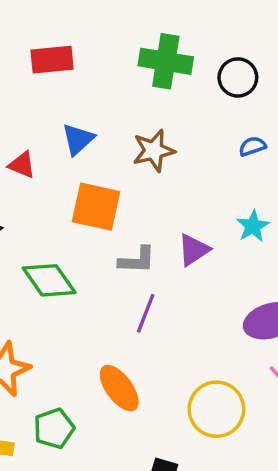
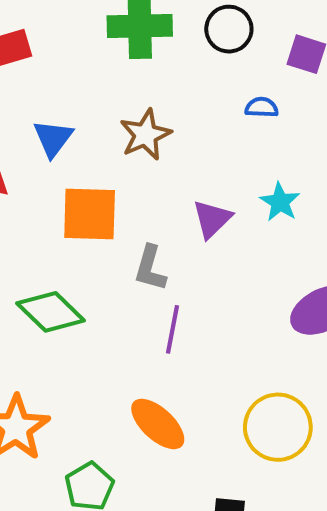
blue semicircle: (252, 146) -> (262, 107), turned 32
purple triangle: (194, 250) -> (212, 219), moved
gray L-shape: (137, 260) -> (150, 268), turned 114

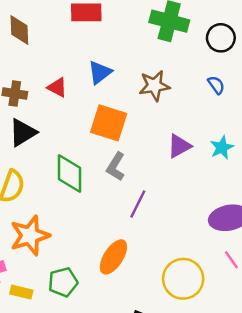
blue semicircle: (262, 107) -> (216, 85), moved, turned 36
gray L-shape: (150, 268) -> (116, 167), moved
green diamond: (51, 312) -> (69, 174), turned 30
orange ellipse: (158, 424) -> (113, 257), turned 64

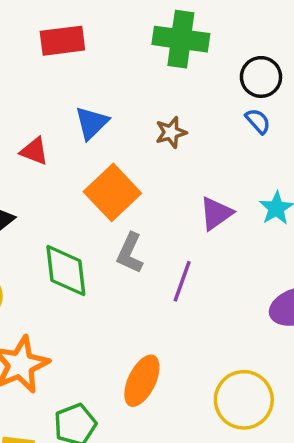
black circle: (221, 38) -> (261, 77), moved
brown star: (154, 86) -> (171, 132), size x0.7
orange square: (109, 123) -> (112, 192), turned 36
purple line: (138, 204) -> (182, 281), moved

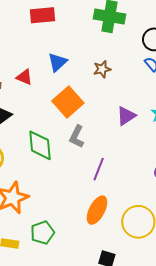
purple line: (182, 281) -> (99, 169), moved
orange ellipse: (142, 381) -> (97, 210), moved

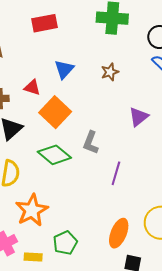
orange square: (68, 102) -> (55, 112), moved
green diamond: (40, 145) -> (54, 155), turned -40
orange ellipse: (97, 210) -> (119, 233), moved

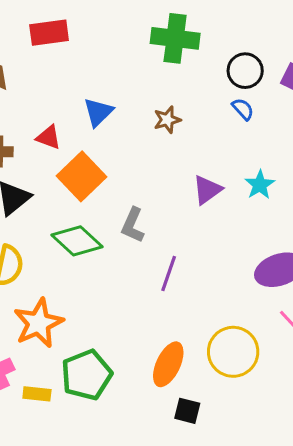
red rectangle: (44, 23) -> (49, 33), moved
green pentagon: (65, 243) -> (87, 375), size x1.4

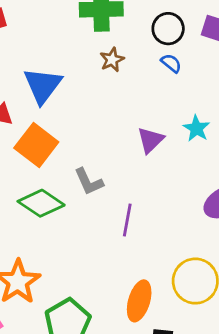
blue triangle: (98, 112) -> (43, 85), size x1.4
brown star: (167, 120) -> (112, 60), moved
gray L-shape: (133, 225) -> (89, 182), turned -40

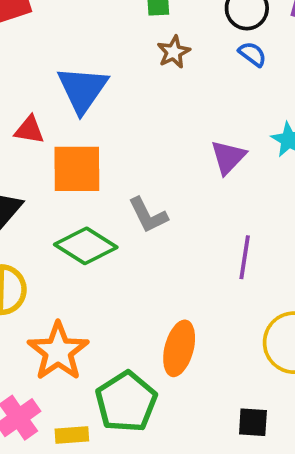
orange square: (36, 145) -> (77, 169), turned -36
purple line: (127, 220) -> (245, 257), moved
orange ellipse: (139, 301) -> (179, 348), moved

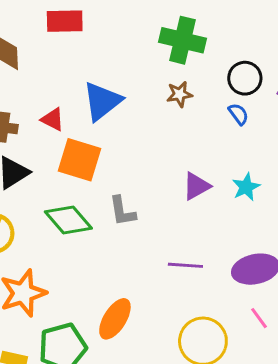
purple line: (245, 257) -> (185, 265), turned 68

